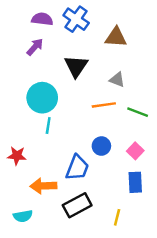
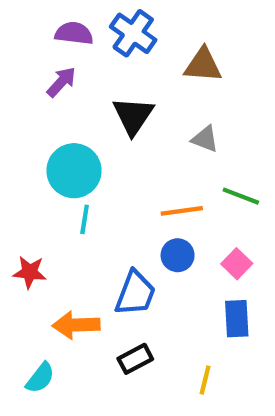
orange line: (104, 105) -> (182, 211), moved
black rectangle: (77, 205) -> (135, 359), size x0.7
cyan semicircle: (23, 216) -> (40, 378), turned -42

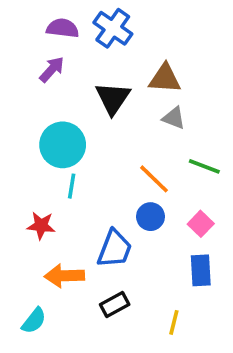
brown triangle: (203, 65) -> (165, 78), moved
orange line: (182, 211) -> (154, 179), turned 52
red star: (30, 272) -> (41, 226), moved

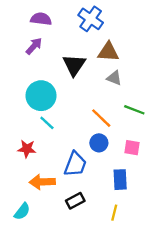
blue cross: (113, 28) -> (91, 19), moved
cyan line: (72, 186) -> (47, 123), turned -56
pink square: (201, 224) -> (132, 148), turned -35
blue rectangle: (201, 270) -> (120, 180), moved

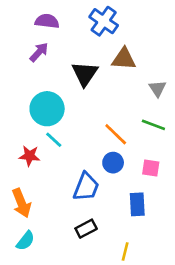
gray triangle: (114, 78) -> (157, 89), moved, turned 35
red star: (27, 149) -> (30, 156), moved
orange arrow: (42, 182) -> (21, 203), moved, turned -110
yellow line: (114, 213) -> (125, 252), moved

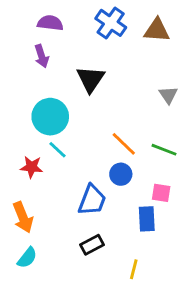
purple arrow: (39, 52) -> (42, 56), turned 120
brown triangle: (124, 59) -> (157, 30), moved
green line: (153, 125) -> (164, 150), moved
pink square: (151, 168) -> (161, 193), moved

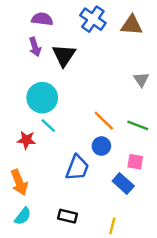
black triangle: (91, 79) -> (64, 55), moved
blue rectangle: (147, 219) -> (123, 184), turned -45
black rectangle: (92, 245) -> (68, 216), moved, turned 42

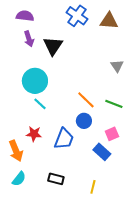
purple semicircle: (42, 19) -> (25, 16), moved
red star: (26, 140) -> (34, 134), moved
pink square: (135, 162) -> (112, 134), turned -32

